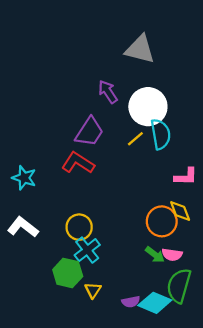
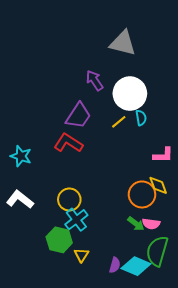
cyan semicircle: (161, 134) -> (141, 118), size x0.6
purple semicircle: (131, 302) -> (115, 265), turned -63

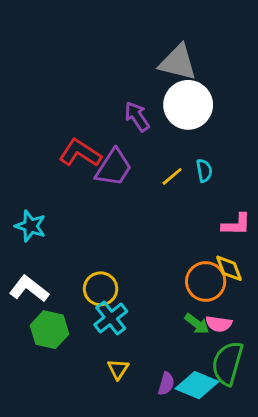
white circle: (130, 94) -> (188, 105), moved
red L-shape: (68, 143) -> (80, 153), moved
green hexagon: (59, 240) -> (49, 330), moved

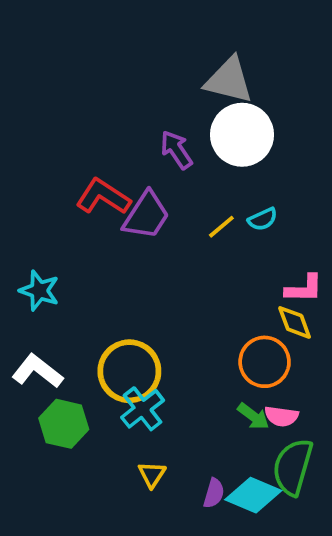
cyan semicircle: (204, 171) -> (263, 219), turned 75
yellow diamond: (229, 268) -> (295, 322), moved
yellow circle: (101, 289) -> (129, 371), size x1.4

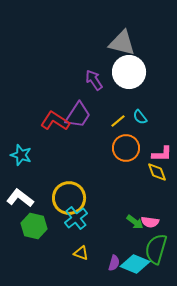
red L-shape: (103, 197) -> (55, 121), moved
cyan semicircle: (263, 219) -> (140, 117), turned 77
orange circle: (265, 362) -> (126, 148), moved
yellow triangle: (152, 474) -> (81, 253), turned -42

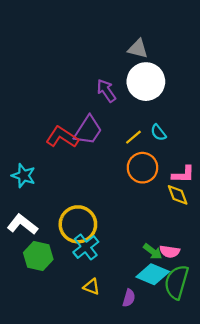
gray triangle: (122, 43) -> (138, 49), size x0.7
cyan diamond: (135, 264) -> (153, 274), moved

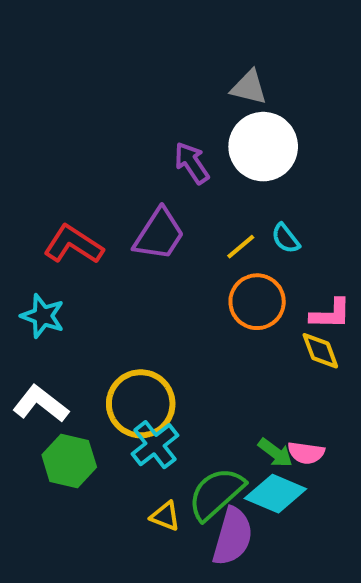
red L-shape: (62, 137) -> (73, 245), moved
green semicircle: (176, 282) -> (216, 494), moved, turned 32
purple semicircle: (129, 298) -> (233, 536), size x1.8

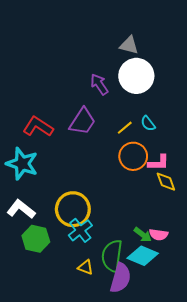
pink L-shape: (331, 314) -> (159, 163), moved
cyan star: (43, 316) -> (22, 164), size x1.4
green semicircle: (216, 494) -> (112, 256), turned -40

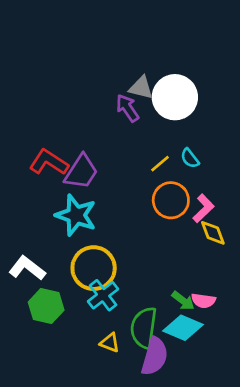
gray triangle: (129, 45) -> (141, 88), moved
purple trapezoid: (82, 121) -> (81, 172), moved
pink L-shape: (159, 163) -> (203, 208), turned -45
cyan star: (22, 164) -> (76, 215), moved

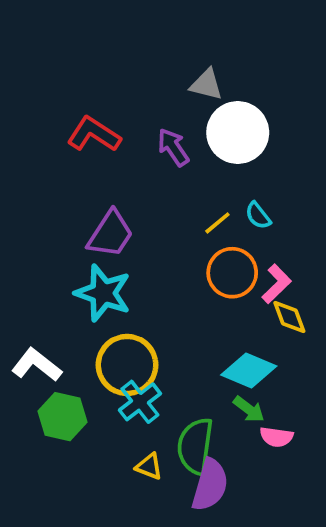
gray triangle: (141, 88) -> (206, 85), moved
red L-shape: (49, 162) -> (94, 134), moved
pink semicircle: (203, 301) -> (276, 437), moved
cyan diamond: (183, 328) -> (249, 370), moved

